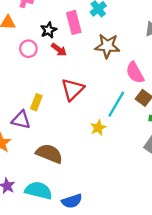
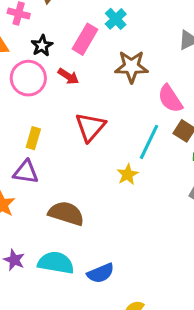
pink rectangle: (74, 22) -> (85, 39), turned 50
black star: (49, 30) -> (42, 46), moved
pink circle: (28, 49) -> (28, 78), size x1.5
yellow rectangle: (36, 102) -> (33, 138), moved

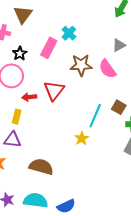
red arrow: (68, 76) -> (29, 97), moved, turned 144
pink semicircle: (170, 99) -> (107, 69), moved
red triangle: (90, 127) -> (54, 91), moved

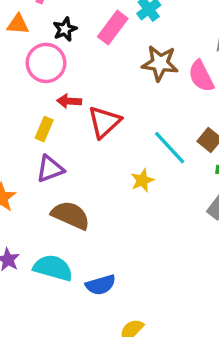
red triangle: (54, 91) -> (104, 122), moved
cyan line: (95, 116) -> (170, 148), turned -75
purple triangle: (13, 140) -> (50, 169), moved, turned -36

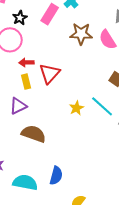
yellow rectangle: (44, 129) -> (26, 82), moved, turned -32
cyan line: (170, 148) -> (102, 106), moved
cyan semicircle: (53, 268) -> (25, 182), moved
blue semicircle: (101, 285) -> (56, 176), turned -54

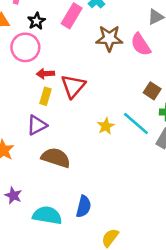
yellow rectangle: (26, 82) -> (46, 96), turned 32

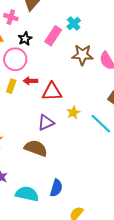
red triangle: (73, 86) -> (52, 92), turned 45
yellow rectangle: (46, 96) -> (11, 86), moved
purple triangle: (37, 125) -> (46, 122), moved
yellow star: (106, 126) -> (73, 113), moved

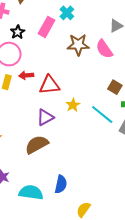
brown semicircle: (36, 148) -> (37, 145), turned -45

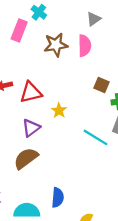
pink semicircle: (104, 49) -> (85, 46), turned -138
cyan line: (102, 114) -> (95, 137), moved

